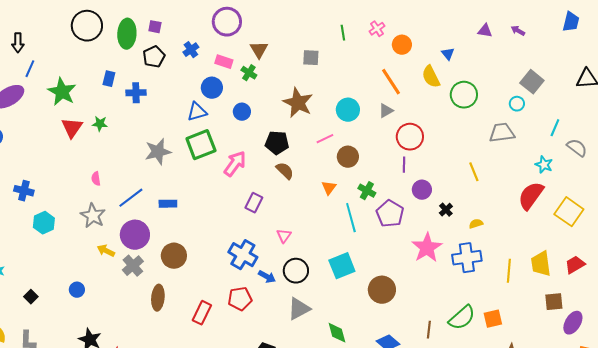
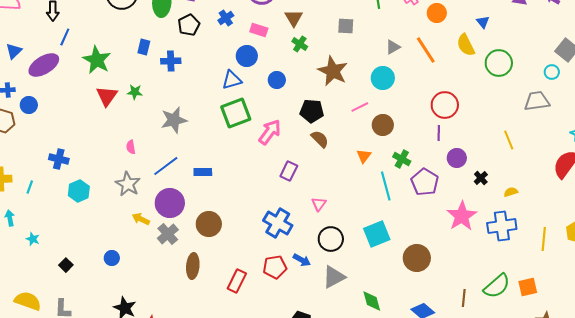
green cross: (249, 73) -> (300, 44), moved
gray triangle: (386, 111) -> (393, 47), moved
gray star: (158, 152) -> (174, 120), moved
blue arrow: (267, 277) -> (302, 260), moved

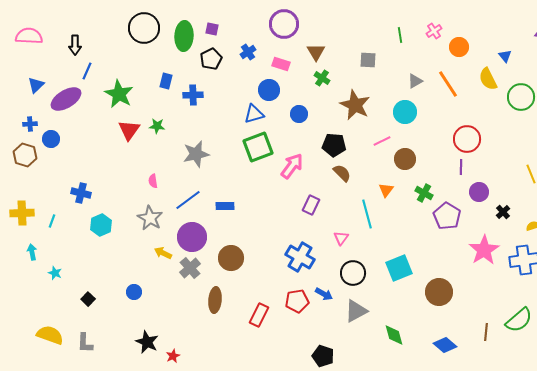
cyan line: (386, 186) -> (367, 214), moved

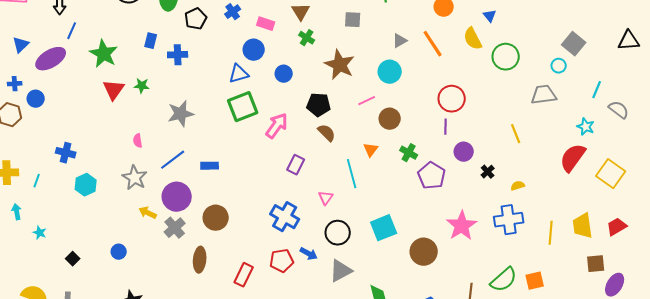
pink star: (484, 250) -> (462, 226), moved

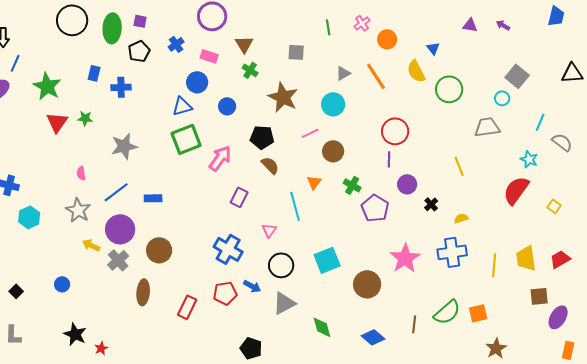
yellow square: (611, 174) -> (554, 206), size x0.5

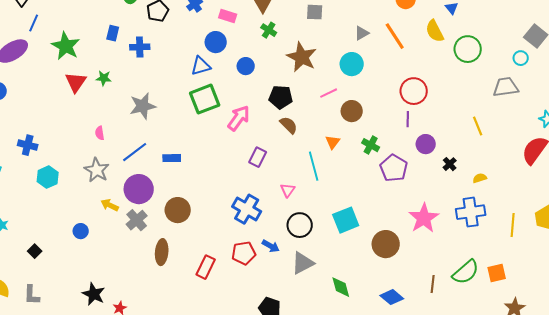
blue circle: (62, 284) -> (81, 231), moved

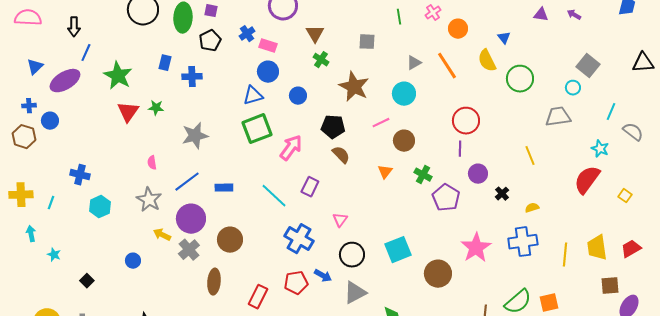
pink rectangle: (228, 16) -> (268, 46), moved
cyan line: (314, 166) -> (274, 196), moved, turned -32

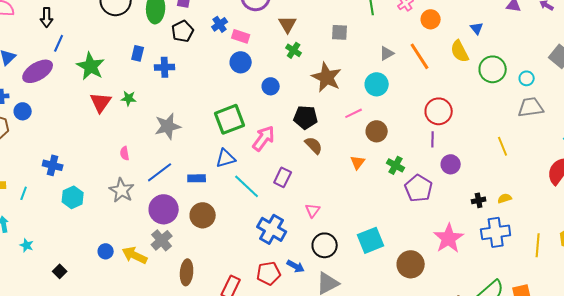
cyan circle: (573, 88) -> (527, 78), moved
blue triangle: (253, 96) -> (226, 158), moved
black cross: (502, 194) -> (479, 200), moved, turned 32
yellow arrow: (162, 235) -> (135, 255), moved, size x1.4
brown circle: (230, 240) -> (203, 215), moved

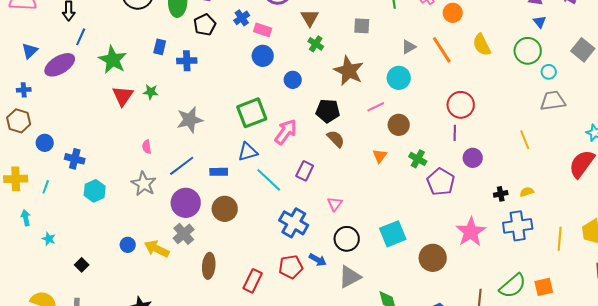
blue triangle: (477, 28) -> (540, 22), moved
green circle: (493, 69) -> (528, 51), moved
blue circle: (23, 111) -> (45, 143), moved

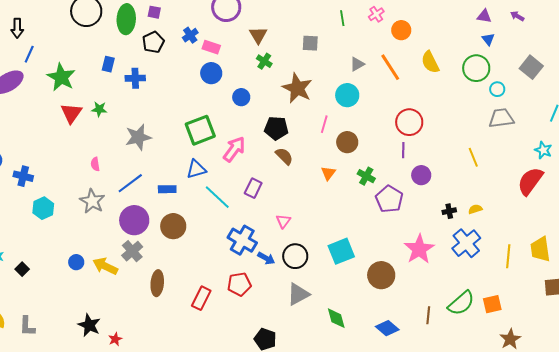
pink line: (376, 107) -> (324, 124), turned -48
blue cross: (518, 226) -> (466, 243), turned -32
blue arrow: (318, 260) -> (266, 258), moved
black square: (82, 265) -> (22, 269), moved

